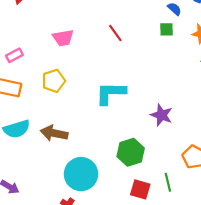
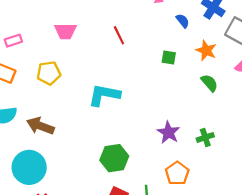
green square: (166, 29) -> (169, 57), moved
purple star: (162, 115) -> (168, 132), moved
cyan circle: (81, 174) -> (29, 167), moved

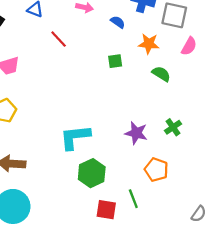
red line: (119, 35) -> (59, 39), moved
cyan L-shape: (104, 95) -> (75, 137), moved

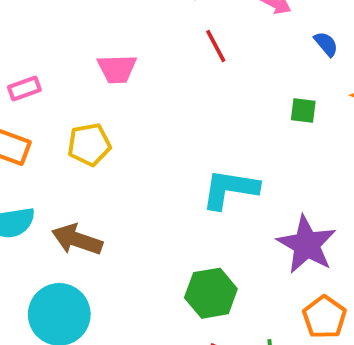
purple star: (136, 133) -> (307, 244), size x1.4
cyan L-shape: (75, 137) -> (230, 189), moved

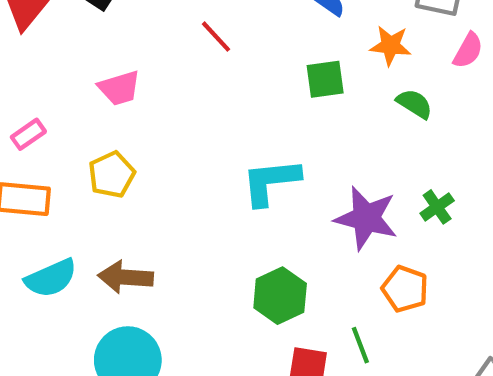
green square: (303, 110) -> (325, 79), size x1.4

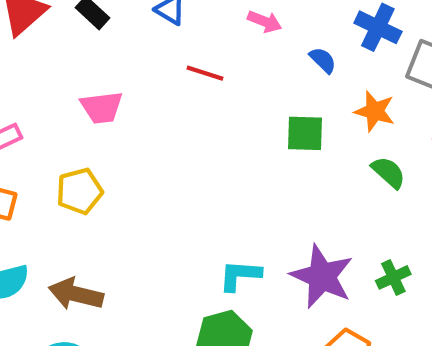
red line: (216, 37) -> (205, 73), turned -39
cyan L-shape: (271, 182) -> (240, 275), moved, size x0.7

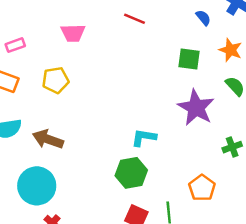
purple star: (322, 276) -> (196, 108), moved

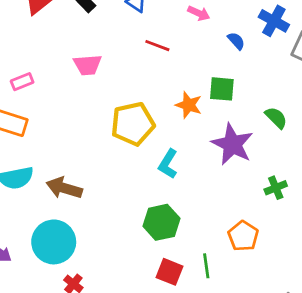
orange star: (230, 50) -> (189, 105), moved
yellow pentagon: (56, 80) -> (133, 124), moved, size x1.4
cyan L-shape: (144, 137) -> (168, 164), moved, turned -65

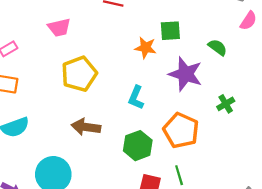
yellow pentagon: (133, 124) -> (79, 74), moved
brown arrow: (64, 188) -> (86, 127), moved
orange pentagon: (243, 236) -> (181, 130), moved, size x1.4

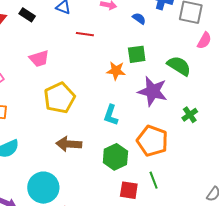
green semicircle: (218, 47) -> (179, 66), size x1.4

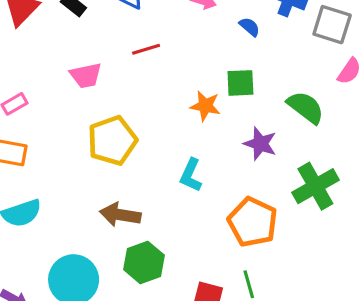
red line: (85, 34) -> (146, 49), moved, turned -30
purple star: (153, 91) -> (260, 144), size x0.7
green cross: (190, 115) -> (315, 186), size x1.8
green hexagon: (115, 157) -> (144, 262), moved

